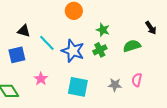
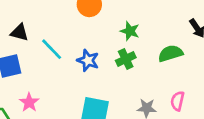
blue star: (73, 51) -> (88, 60), size x0.7
pink star: (41, 79) -> (29, 102), moved

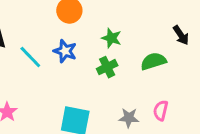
blue star: (88, 60) -> (65, 51), moved

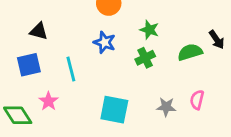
black arrow: (181, 35) -> (217, 40), moved
cyan line: (30, 57) -> (71, 69), moved, turned 30

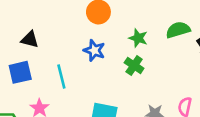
green semicircle: (190, 52) -> (178, 30), moved
green cross: (145, 58) -> (134, 65), turned -30

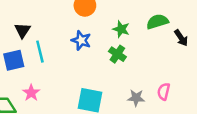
black triangle: (30, 39) -> (22, 30), turned 49
cyan line: (61, 76) -> (40, 52), moved

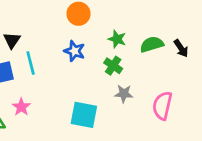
green semicircle: (157, 22) -> (152, 44), moved
pink semicircle: (164, 92) -> (162, 106), size x1.5
gray star: (136, 98) -> (124, 94), moved

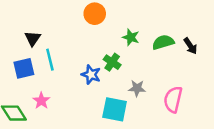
blue star: (75, 51) -> (91, 75), moved
green cross: (113, 66) -> (112, 62), moved
cyan square: (84, 115) -> (115, 109), moved

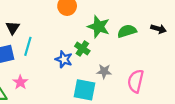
green star: (131, 37) -> (99, 27), size x1.5
black arrow: (190, 46) -> (159, 29), moved, turned -40
cyan line: (50, 60) -> (28, 46), turned 30

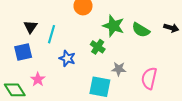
green semicircle: (127, 31) -> (141, 30), turned -132
cyan line: (28, 46) -> (51, 34), moved
blue star: (64, 59) -> (67, 58), moved

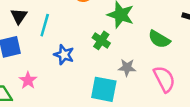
green semicircle: (141, 30) -> (159, 39), moved
pink semicircle: (149, 78) -> (164, 79), turned 140

